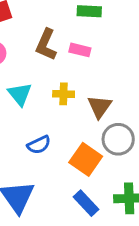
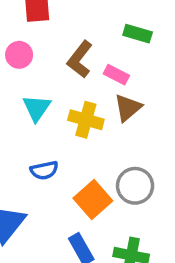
yellow cross: (64, 94) -> (86, 120), size x1.4
brown triangle: (100, 107) -> (128, 108), moved

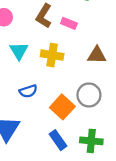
brown triangle: (128, 108) -> (97, 55), moved, turned 48

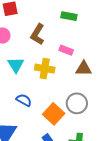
pink rectangle: (69, 23) -> (66, 50), moved
blue semicircle: (28, 91) -> (24, 100), turned -133

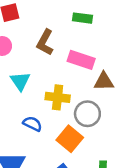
pink rectangle: (66, 50) -> (81, 60), size x1.5
yellow cross: (45, 69) -> (58, 97), moved
gray circle: (77, 103) -> (87, 114), moved

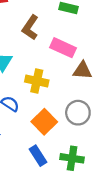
gray circle: (87, 114) -> (78, 113), moved

